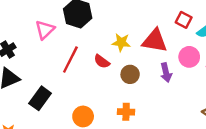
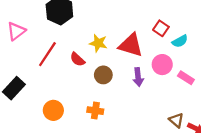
pink triangle: (45, 30) -> (16, 31), moved

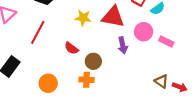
red semicircle: (77, 59) -> (71, 48), moved
brown circle: (103, 75) -> (93, 61), moved

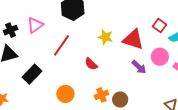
purple arrow: (123, 45) -> (139, 67), turned -42
brown circle: (93, 61) -> (120, 100), moved
orange cross: (87, 80) -> (101, 95), turned -32

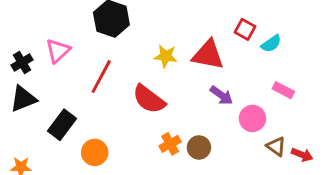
pink circle: (160, 57) -> (252, 118), moved
red semicircle: (91, 64) -> (149, 99), size x1.6
orange circle: (65, 94) -> (95, 152), moved

